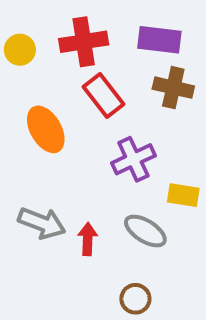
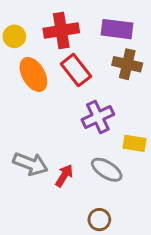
orange ellipse: (46, 129) -> (33, 74), moved
red arrow: (88, 239) -> (64, 176), turned 30

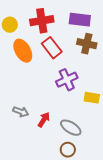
gray arrow: (30, 164) -> (21, 112), size x0.7
gray ellipse: (107, 170) -> (71, 128), moved

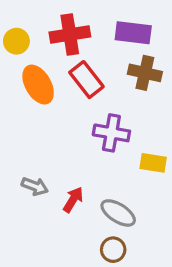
purple cross: (67, 80) -> (111, 133), turned 35

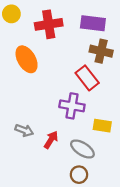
yellow circle: (16, 41) -> (11, 14), moved
red rectangle: (86, 80) -> (87, 78), moved
purple cross: (111, 133) -> (72, 106), moved
yellow rectangle: (153, 163) -> (102, 126), moved

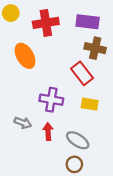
purple cross: (72, 106) -> (51, 100), moved
yellow rectangle: (102, 126) -> (90, 104), moved
red arrow: (51, 140) -> (48, 131), turned -35

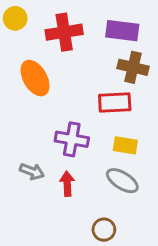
red rectangle: (82, 73) -> (115, 103), turned -55
gray ellipse: (78, 140) -> (122, 181), moved

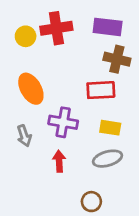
yellow circle: (15, 18) -> (26, 36), moved
orange ellipse: (35, 78) -> (31, 89), moved
gray arrow: (32, 171) -> (24, 136), moved, turned 50
gray ellipse: (122, 181) -> (108, 159), turned -48

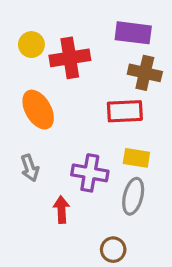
red cross: (56, 28) -> (70, 58), moved
purple cross: (63, 122) -> (90, 173), moved
gray ellipse: (108, 159) -> (133, 196), turned -60
red arrow: (59, 161) -> (61, 210), moved

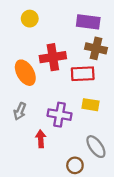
yellow circle: (31, 45) -> (30, 19), moved
red cross: (70, 58) -> (53, 57), moved
gray arrow: (30, 168) -> (20, 111), turned 42
gray ellipse: (133, 196) -> (96, 147), moved, turned -50

